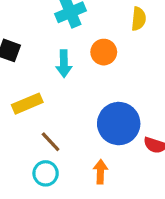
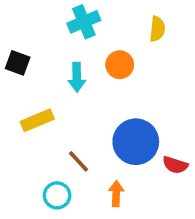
brown line: (51, 142) -> (79, 161), moved

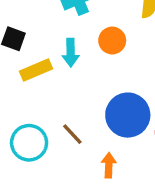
yellow rectangle: (37, 120) -> (36, 70), moved
cyan circle: (57, 195) -> (29, 143), moved, size x1.4

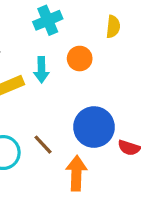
orange arrow: (109, 165) -> (76, 173), size x1.5

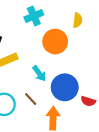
orange circle: (80, 59) -> (55, 42), size x1.5
cyan arrow: (41, 70) -> (39, 73), moved, turned -35

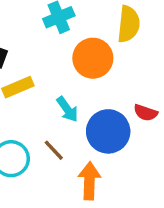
yellow semicircle: (78, 20) -> (129, 24), size x1.5
red semicircle: (88, 101) -> (146, 113), moved

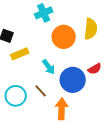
yellow semicircle: (129, 24) -> (91, 29), moved
red semicircle: (146, 113) -> (95, 69), turned -48

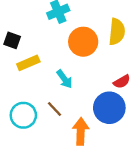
blue circle: (73, 80) -> (109, 108), moved

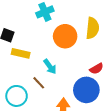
yellow rectangle: (28, 63) -> (21, 53), turned 36
brown line: (54, 109) -> (39, 83), moved

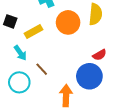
yellow rectangle: (21, 53) -> (34, 32), moved, turned -42
cyan arrow: (50, 67) -> (20, 53), moved

